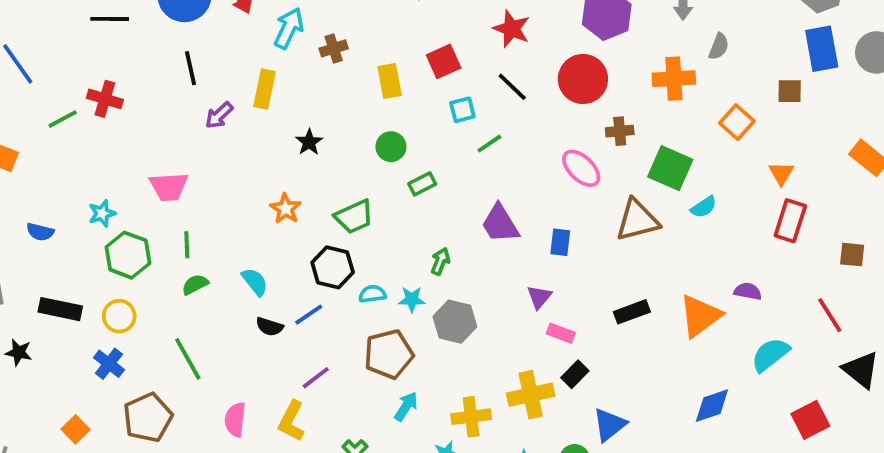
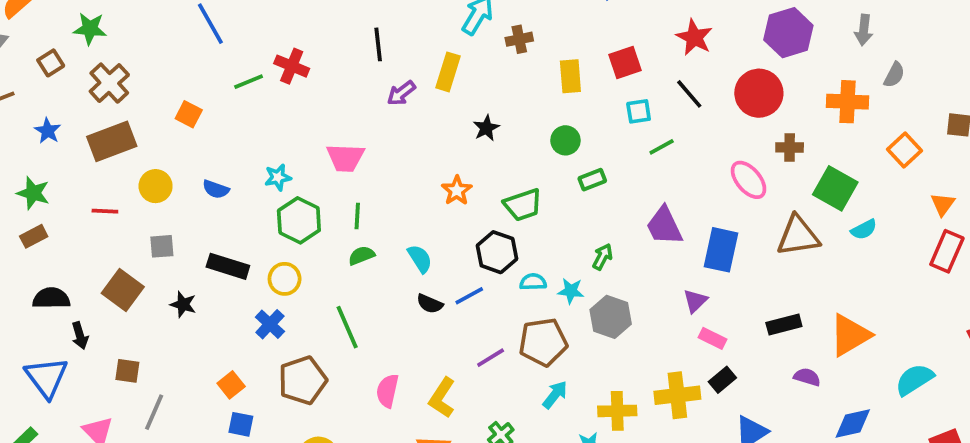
blue rectangle: (560, 242) -> (721, 250), size x1.6
purple semicircle: (748, 291) -> (807, 377), moved
purple line: (316, 378) -> (491, 358), moved

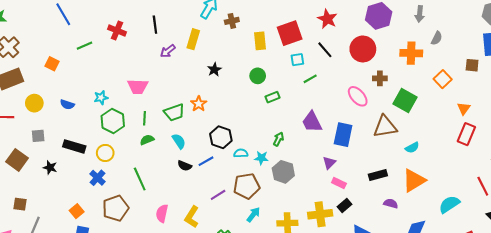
red square: (625, 63) -> (290, 33), size x1.4
red cross: (292, 66) -> (117, 31), moved
green trapezoid: (523, 205) -> (174, 113), moved
cyan semicircle: (864, 230) -> (412, 148), moved

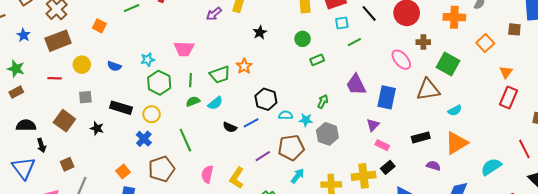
cyan semicircle: (179, 141) -> (215, 103), moved, turned 84
brown square: (20, 204) -> (67, 164), turned -32

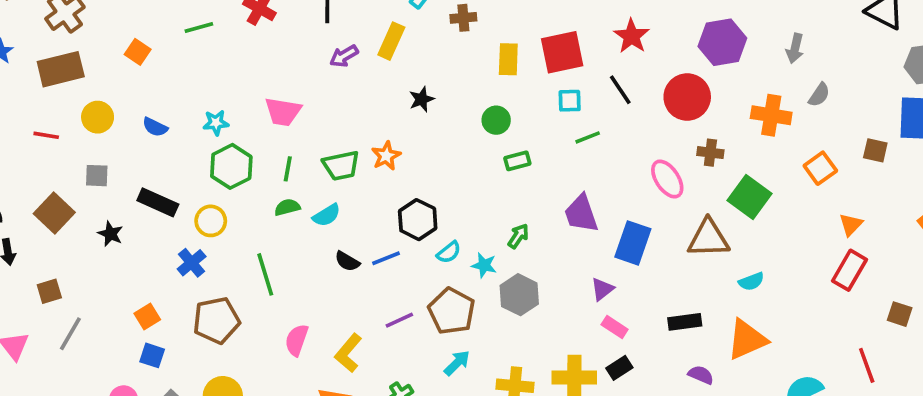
cyan semicircle: (285, 115) -> (449, 252), turned 136
brown pentagon: (291, 148) -> (452, 311), turned 30

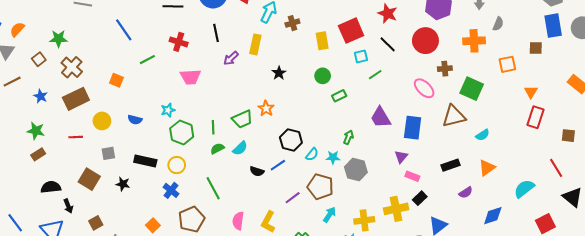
pink trapezoid: (283, 112) -> (190, 77), moved
orange square: (820, 168) -> (507, 64), turned 36
orange triangle: (747, 340) -> (487, 168), size x0.7
purple semicircle: (701, 375) -> (466, 193), turned 136

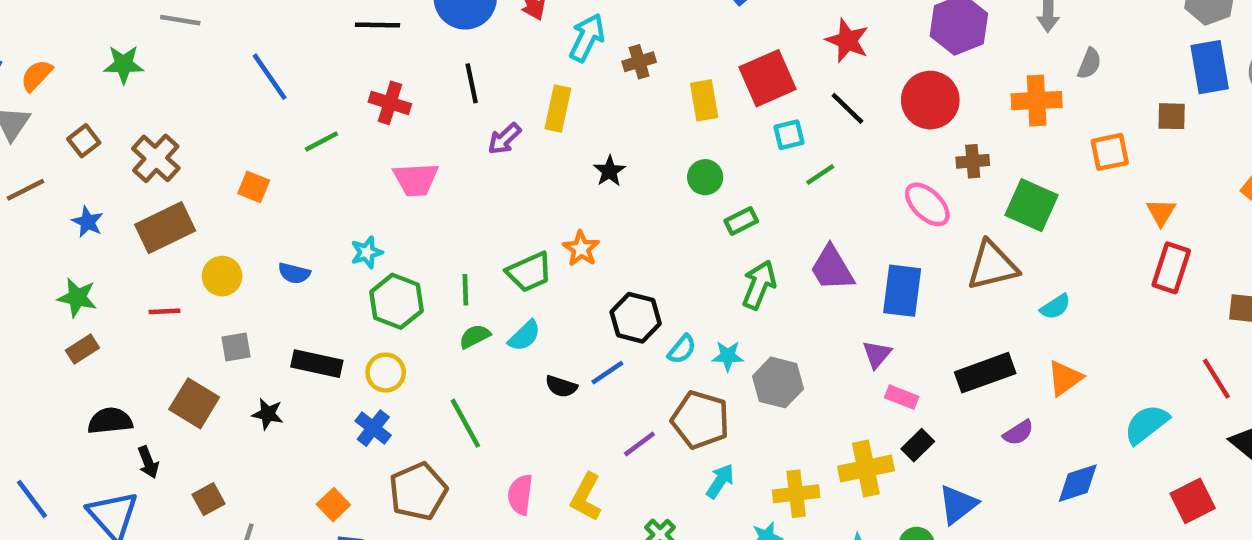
green star: (58, 39) -> (124, 64), moved
green arrow: (348, 137) -> (759, 285), moved, size x1.5
black rectangle: (450, 165) -> (985, 373), size x1.4

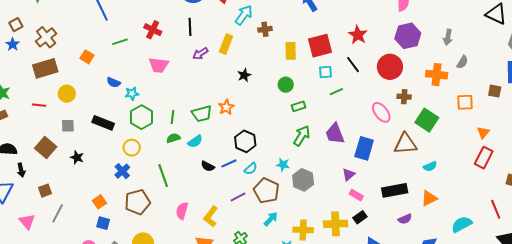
blue star: (88, 222) -> (13, 44), moved
blue semicircle: (294, 273) -> (114, 82), moved
cyan semicircle: (682, 349) -> (251, 169), moved
black rectangle: (317, 364) -> (103, 123), moved

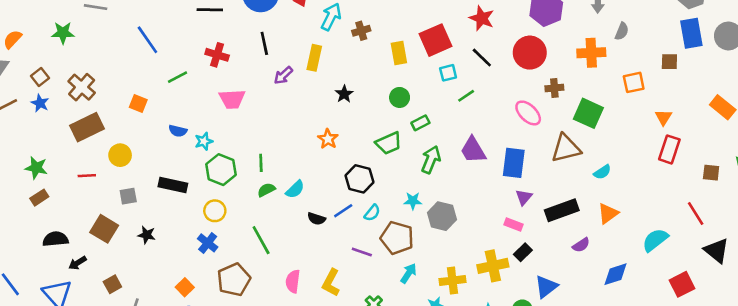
green trapezoid: (202, 114) -> (389, 143), moved
black arrow: (21, 170) -> (78, 263), turned 80
purple triangle: (348, 175) -> (524, 197), moved
purple line: (238, 197) -> (362, 252), turned 56

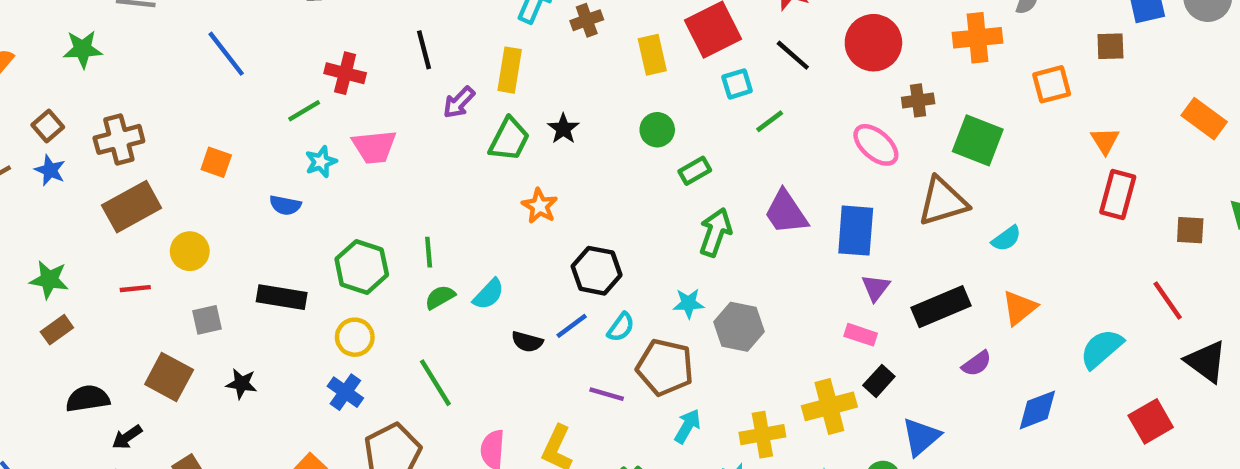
green line: (177, 77) -> (304, 111), moved
brown cross: (82, 87) -> (119, 139), turned 36
cyan star: (204, 141) -> (321, 162), moved
green trapezoid: (389, 143) -> (509, 139), moved, turned -36

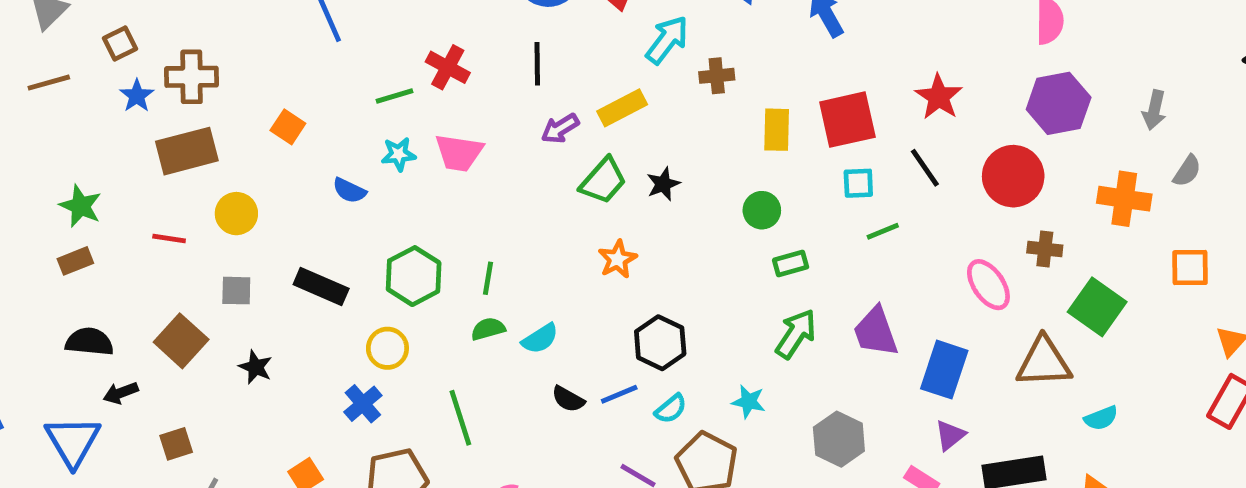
yellow rectangle: (510, 70) -> (622, 108), turned 39
blue star: (50, 170) -> (137, 96), moved
gray hexagon: (739, 327) -> (839, 439), moved

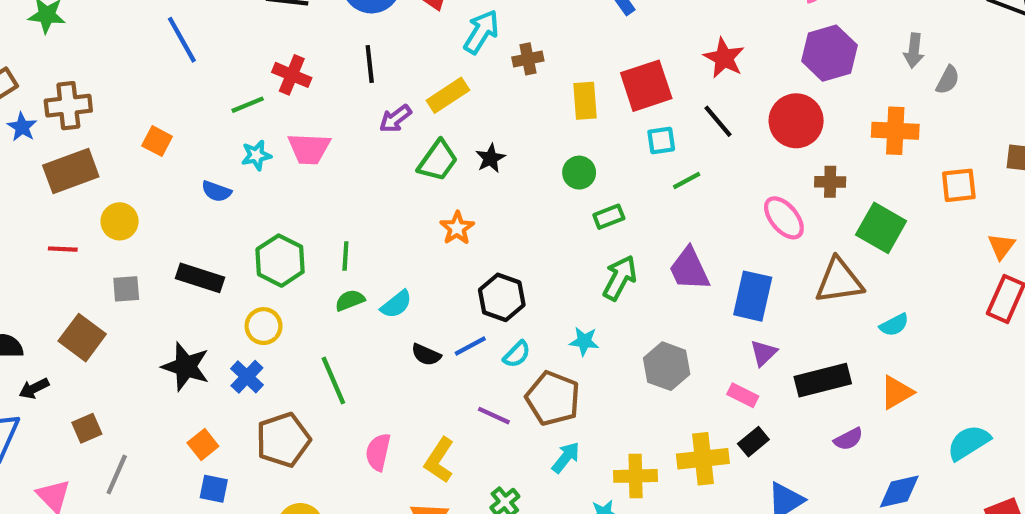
gray semicircle: (1187, 171) -> (948, 80), moved
black star: (256, 367) -> (186, 367), moved, size x1.6

